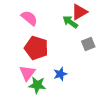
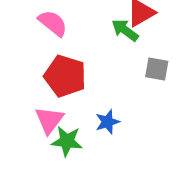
gray square: (88, 44) -> (157, 69), turned 32

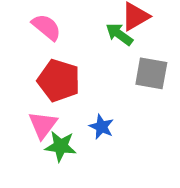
gray square: (157, 69) -> (151, 73), size x1.4
blue star: (107, 122) -> (101, 127), turned -30

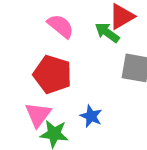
pink semicircle: (46, 27) -> (61, 26), moved

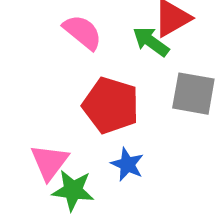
red pentagon: (52, 74) -> (111, 105), moved

